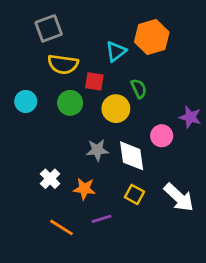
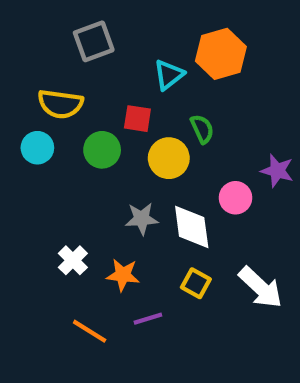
gray square: (49, 28) -> (94, 41), moved
yellow semicircle: (63, 64) -> (60, 104), moved

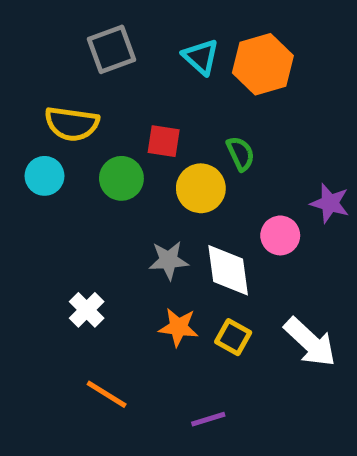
cyan triangle: (169, 75) -> (201, 57), moved, turned -40
orange star: (123, 275) -> (178, 327), moved
purple line: (148, 319) -> (208, 419), moved

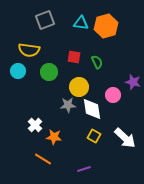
cyan triangle: (201, 57) -> (81, 23), turned -35
red square: (164, 141) -> (74, 57), moved
yellow circle: (201, 188) -> (79, 87), moved
orange star: (178, 327) -> (54, 137), moved

